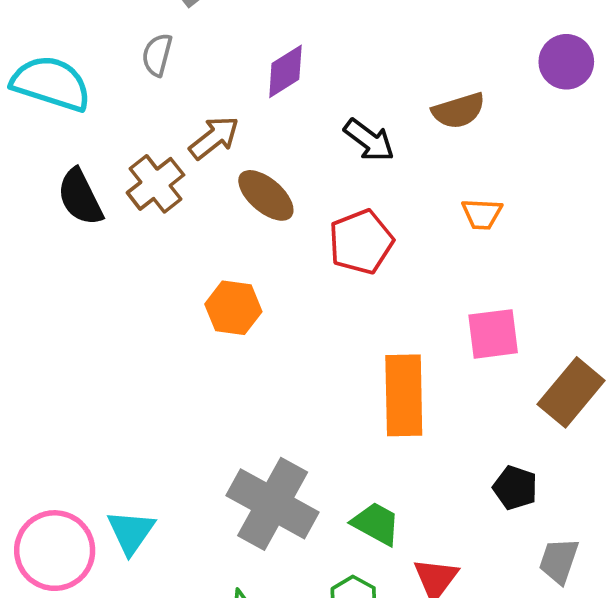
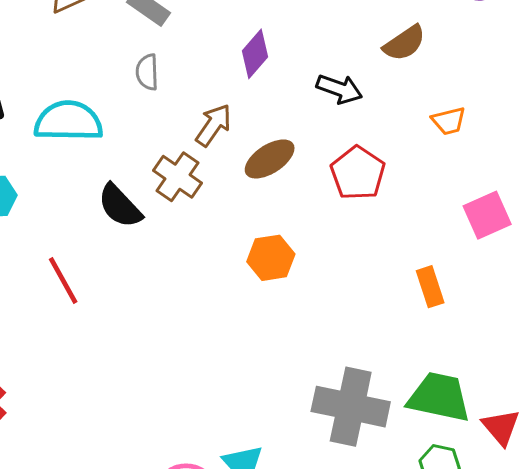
brown ellipse: (266, 195) -> (270, 159), turned -57
orange rectangle: (404, 395) -> (430, 287), size x0.6
green trapezoid: (376, 524) -> (439, 397), size x1.5

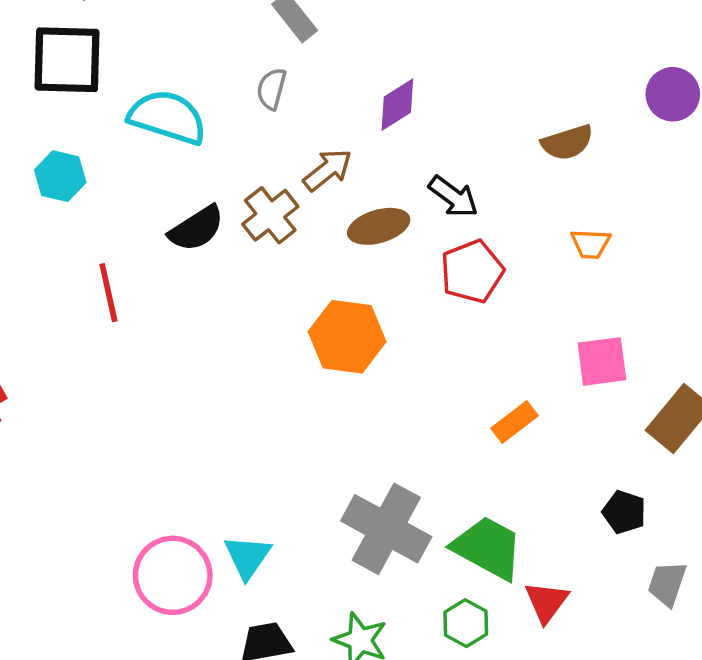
black arrow: (339, 89) -> (453, 197), moved
black semicircle: (120, 206) -> (196, 229), turned -96
orange hexagon: (271, 258) -> (347, 337), size x1.4
orange rectangle: (430, 287) -> (515, 422), turned 54

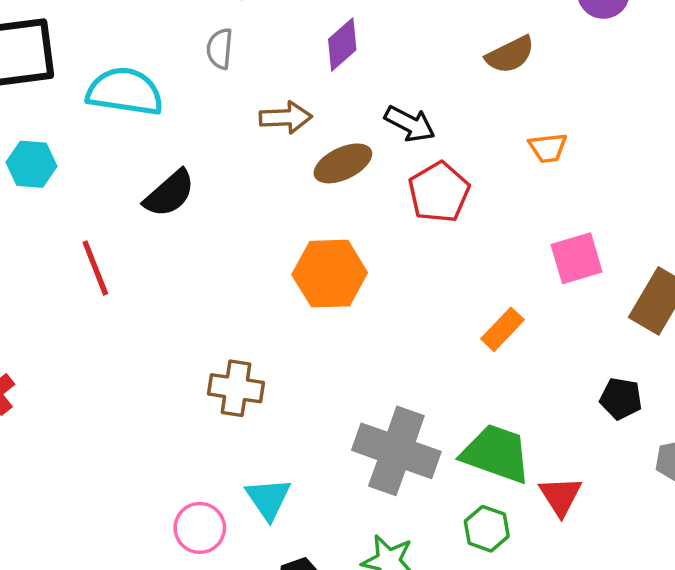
brown arrow: (328, 170) -> (286, 117), turned 45
brown cross: (270, 215) -> (236, 388), moved, turned -34
pink circle: (173, 575) -> (200, 528), size x0.7

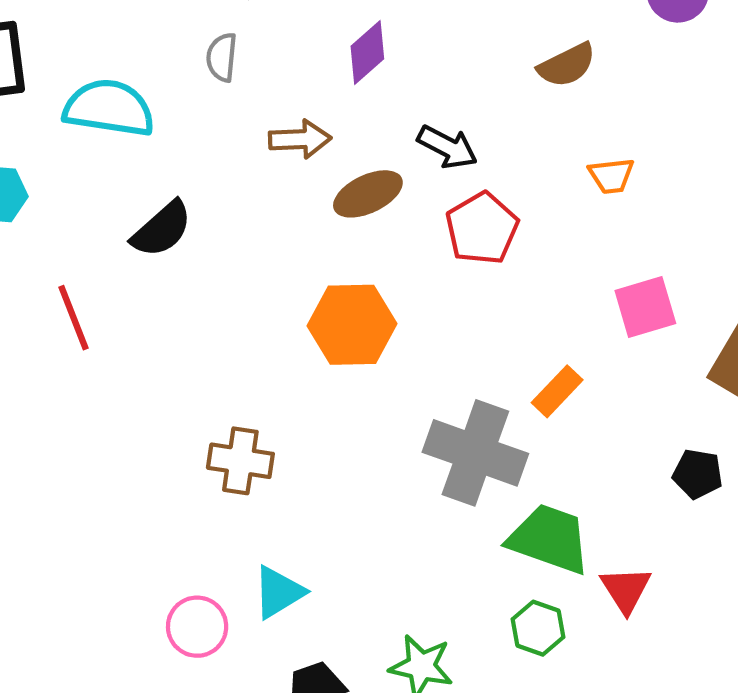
gray cross: (396, 451) -> (475, 453), moved
cyan triangle: (268, 499) -> (279, 592), turned 33

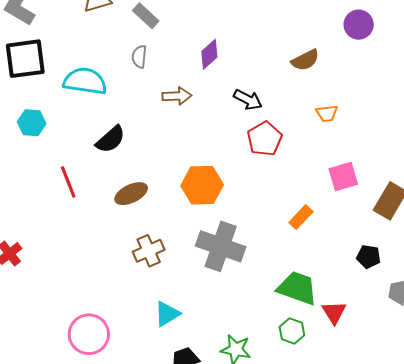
brown ellipse: (368, 194) -> (131, 194), moved
gray cross: (475, 453) -> (221, 246), moved
brown cross: (240, 461) -> (149, 251), turned -32
pink circle: (197, 627) -> (89, 334), moved, size x1.4

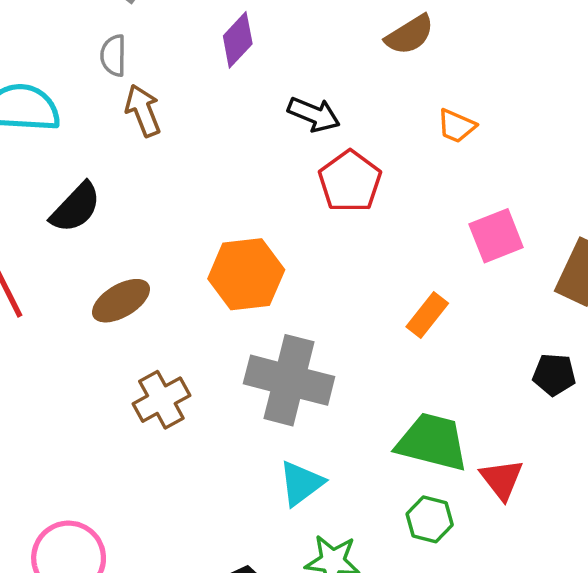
brown arrow: (177, 96) -> (143, 110), moved, turned -104
orange trapezoid: (327, 113) -> (457, 126), turned 35
cyan triangle: (167, 314) -> (301, 483), moved

